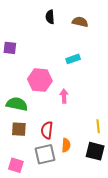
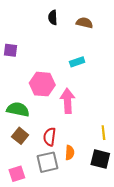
pink arrow: (64, 96) -> (68, 101), size x1.6
brown square: (19, 129) -> (20, 136), turned 35
pink square: (16, 165) -> (17, 174), turned -35

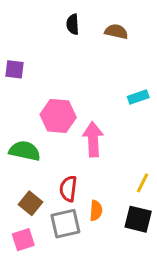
cyan rectangle: (77, 62) -> (138, 97), moved
yellow line: (103, 133) -> (143, 183), turned 32
brown square: (20, 136) -> (30, 203), moved

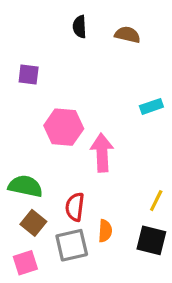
purple square: (14, 69) -> (29, 75), moved
green semicircle: (25, 151) -> (25, 186), moved

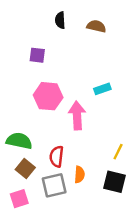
purple square: (29, 75) -> (37, 55), moved
cyan rectangle: (151, 106) -> (102, 89), moved

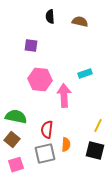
brown square: (25, 169) -> (12, 140), moved

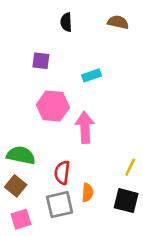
brown semicircle: (80, 22) -> (118, 22), moved
cyan rectangle: (85, 74) -> (91, 75), moved

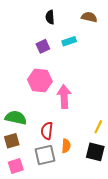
purple square: (41, 61) -> (43, 46), moved, turned -32
cyan rectangle: (91, 75) -> (69, 41), moved
brown square: (16, 186) -> (12, 141), turned 35

